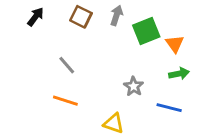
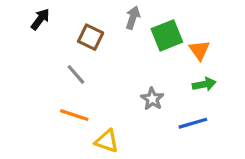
brown square: (81, 17) -> (91, 37), moved
blue line: (169, 108) -> (193, 123), turned -30
yellow triangle: (114, 123) -> (107, 141), moved

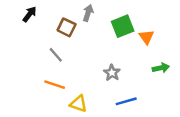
gray arrow: (133, 18) -> (88, 13), moved
green arrow: (204, 84) -> (161, 68), moved
blue line: (193, 123) -> (126, 101), moved

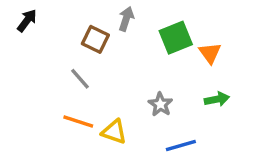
black arrow: (30, 14) -> (27, 21), moved
green arrow: (161, 68) -> (217, 99), moved
yellow triangle: (78, 104) -> (114, 132), moved

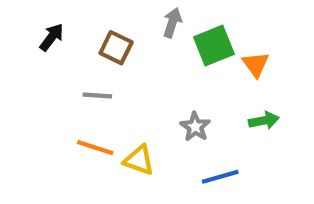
gray arrow: (126, 19) -> (172, 23), moved
black arrow: (27, 21) -> (52, 37), moved
gray line: (80, 79) -> (97, 96), turned -45

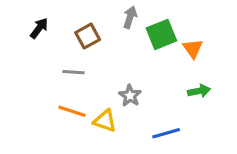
brown square: (116, 48) -> (88, 36), turned 35
gray star: (195, 127) -> (130, 96), moved

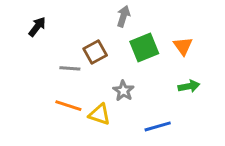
green square: (161, 34) -> (144, 48), moved
brown square: (88, 36) -> (95, 52), moved

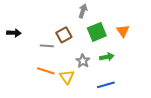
black arrow: (37, 27) -> (14, 33), moved, turned 56
green arrow: (189, 86) -> (107, 57), moved
yellow triangle: (100, 114) -> (67, 77), turned 35

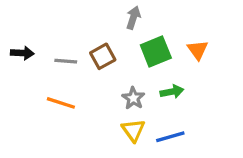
gray line: (47, 46) -> (66, 61), moved
orange line: (46, 71) -> (61, 103), moved
yellow triangle: (67, 77) -> (133, 130), moved

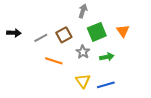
gray line: (66, 61) -> (41, 38), turned -32
gray star: (133, 98) -> (83, 52), moved
orange line: (61, 103) -> (54, 61), moved

